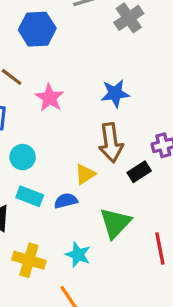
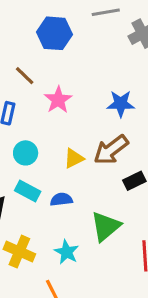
brown arrow: (111, 143) -> (111, 150), turned 54
yellow triangle: (85, 174) -> (74, 158), moved

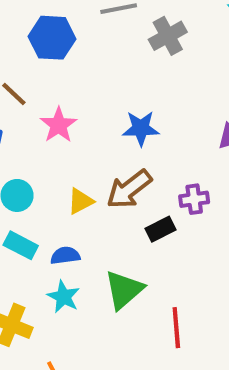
cyan star: (67, 252) -> (64, 297), moved

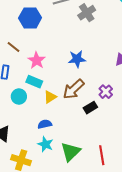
purple cross: (194, 199) -> (106, 92), turned -32
cyan rectangle: (21, 245) -> (34, 82), moved
green triangle: (124, 290) -> (71, 152), moved

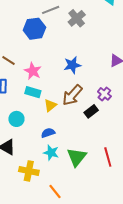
blue hexagon: (30, 18) -> (34, 29), moved
cyan circle: (19, 97) -> (16, 119), moved

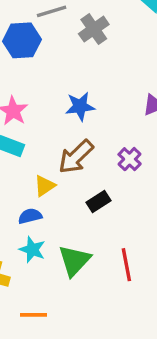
yellow triangle: (50, 105) -> (45, 186), moved
black rectangle: (91, 111) -> (98, 202), moved
orange line: (55, 191) -> (33, 315), turned -56

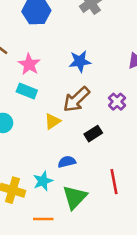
blue semicircle: (30, 216) -> (67, 162), moved
cyan star: (32, 250) -> (43, 181), moved, turned 30
green triangle: (74, 261) -> (75, 197), moved

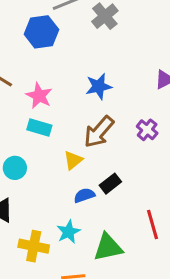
black rectangle: (93, 134) -> (110, 184), moved
blue semicircle: (67, 162) -> (84, 195), moved
green triangle: (75, 197) -> (108, 247), turned 40

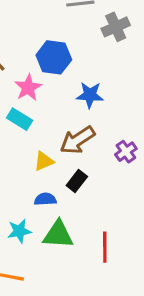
blue hexagon: (41, 32) -> (54, 57), moved
black rectangle: (110, 184) -> (77, 181), moved, turned -30
green triangle: (108, 247) -> (58, 235), moved

